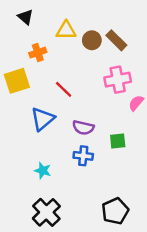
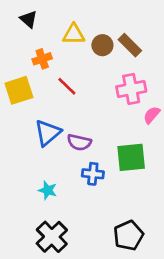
red line: (64, 89) -> (67, 86), moved
purple semicircle: (83, 128) -> (79, 142), moved
green square: (118, 141) -> (131, 157), size x1.6

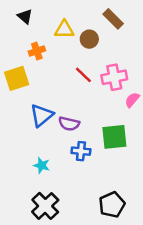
brown rectangle: (130, 45) -> (113, 19), moved
red line: (67, 86) -> (83, 75), moved

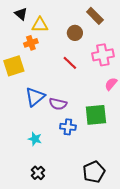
yellow triangle: (64, 30) -> (40, 25), moved
pink cross: (114, 77) -> (103, 55), moved
black cross: (45, 206) -> (38, 173), size x0.6

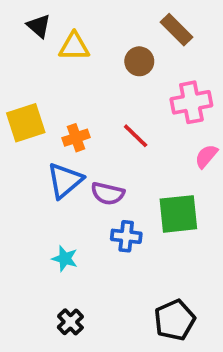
orange cross: (31, 43) -> (76, 138), moved
red line: (70, 63) -> (136, 136), moved

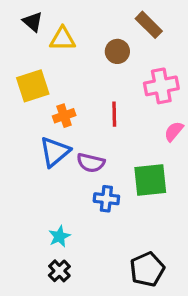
yellow square: (26, 123) -> (33, 86), moved
red line: (136, 136) -> (114, 114), turned 45
cyan star: (65, 259) -> (59, 236), moved, turned 30

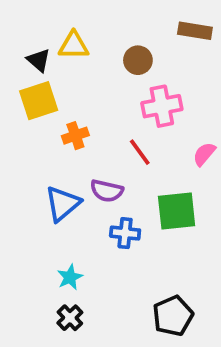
black triangle: (33, 22) -> (39, 60), moved
brown rectangle: (149, 25) -> (195, 31), moved, turned -36
pink cross: (161, 86) -> (162, 106), moved
red line: (114, 114) -> (140, 152), moved, turned -35
blue triangle: (55, 152) -> (63, 204), moved

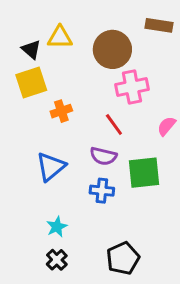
brown circle: (138, 60) -> (112, 49), size x1.6
purple semicircle: (107, 191) -> (103, 156), moved
black pentagon: (173, 316) -> (123, 258), moved

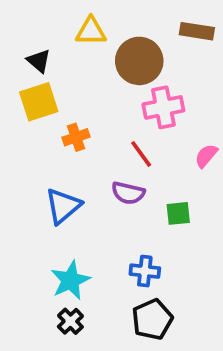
yellow triangle: (60, 37) -> (91, 31), moved
green square: (144, 173) -> (178, 213), size x0.6
blue cross: (102, 191) -> (145, 271), moved
cyan star: (57, 227) -> (70, 280), size x1.5

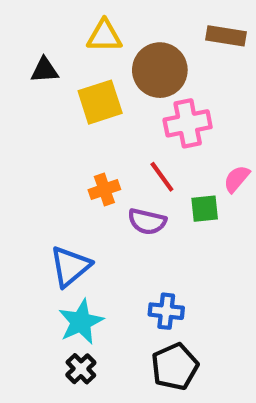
black triangle: (39, 61) -> (45, 70), turned -45
yellow square: (39, 102) -> (100, 102), moved
orange cross: (76, 137) -> (104, 190), moved
blue triangle: (63, 206) -> (70, 266), moved
green square: (178, 213) -> (205, 209), moved

